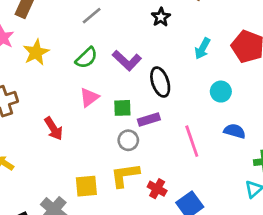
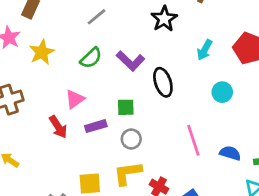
black star: (161, 17) -> (164, 19), size x1.4
pink triangle: (89, 97) -> (75, 99), moved
purple rectangle: (149, 119) -> (96, 126), moved
blue semicircle: (235, 131) -> (230, 153), moved

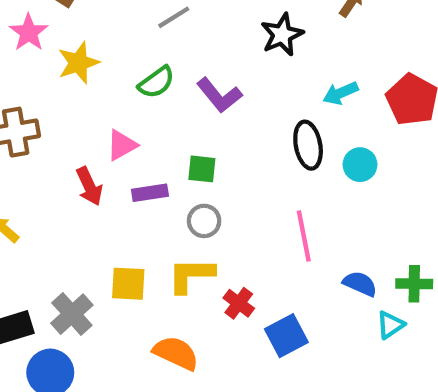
cyan arrow: (205, 50) -> (341, 93), turned 30
black ellipse: (163, 82) -> (308, 145), moved
blue semicircle: (230, 153) -> (360, 284), moved

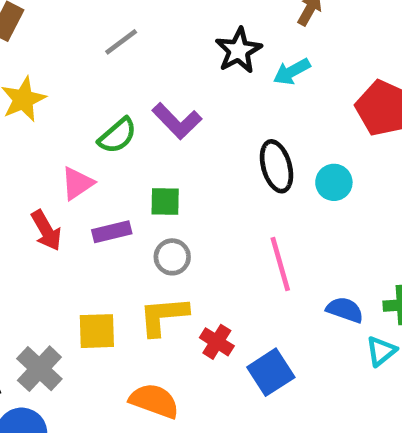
green semicircle: (156, 82) -> (117, 136), moved
cyan arrow: (341, 93) -> (292, 72), moved

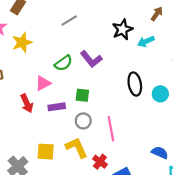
pink line: (280, 264) -> (111, 129), moved
yellow L-shape: (163, 316) -> (77, 148), turned 65

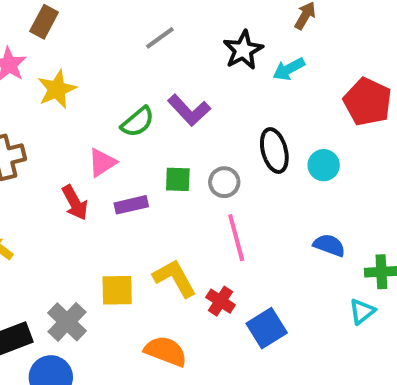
gray line: (69, 20) -> (160, 38), moved
gray circle: (83, 121) -> (224, 182), moved
blue semicircle: (160, 153) -> (329, 245), moved

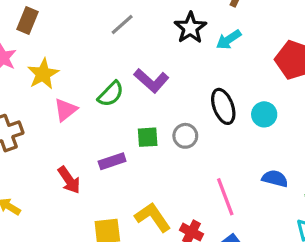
pink triangle: (102, 163) -> (66, 110), moved
red arrow: (75, 203) -> (69, 180), moved
pink line: (236, 238) -> (225, 197), moved

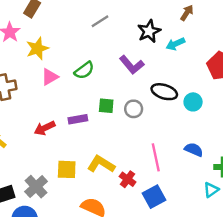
purple L-shape: (151, 81) -> (132, 65), moved
black ellipse: (223, 106) -> (164, 92), turned -60
red arrow: (69, 180) -> (45, 128), turned 90
yellow L-shape: (153, 217) -> (101, 164), turned -32

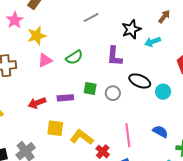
purple L-shape: (132, 65) -> (114, 56), turned 40
yellow square: (67, 169) -> (55, 128), moved

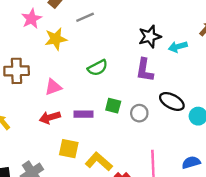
gray line: (91, 17) -> (85, 17), moved
black star: (131, 29) -> (150, 37), moved
cyan arrow: (153, 42) -> (178, 47), moved
pink triangle: (45, 60) -> (53, 87), moved
blue semicircle: (160, 132) -> (191, 162), turned -49

